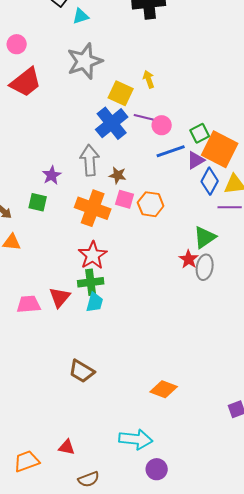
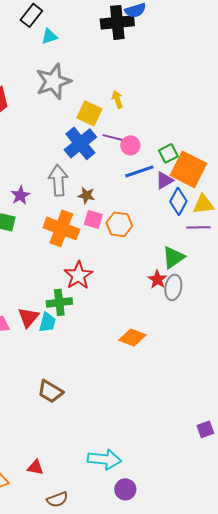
red star: (93, 255) -> (78, 275), moved
cyan trapezoid: (95, 302) -> (47, 322), moved
orange diamond: (164, 389) -> (132, 337), moved

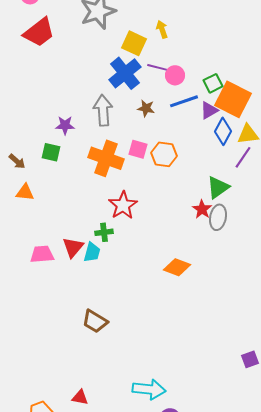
purple star: (20, 195) -> (65, 125), turned 30
brown star: (86, 195) -> (146, 108), moved
purple line: (198, 227) -> (243, 157), turned -55
green cross: (59, 302) -> (104, 232), size x0.7

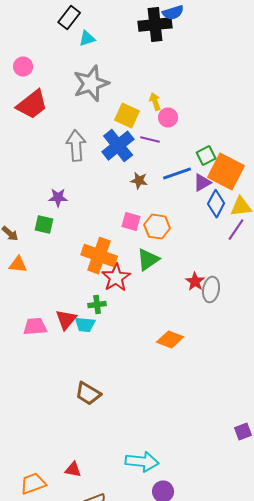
pink circle: (175, 75) -> (168, 118), moved
gray arrow: (103, 110) -> (76, 146), moved
orange cross: (106, 158) -> (99, 256), moved
green triangle: (218, 187) -> (148, 260), moved
cyan trapezoid: (92, 252) -> (85, 325), turned 80

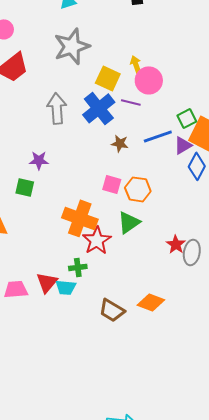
pink circle: (168, 118) -> (149, 80), size x1.4
brown trapezoid: (88, 394) -> (112, 310), moved

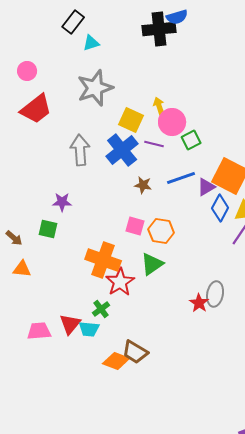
green square: (187, 118) -> (191, 140), moved
red star: (176, 244) -> (199, 303), moved
green cross: (78, 267) -> (101, 309), turned -30
orange diamond: (151, 302) -> (116, 361), moved

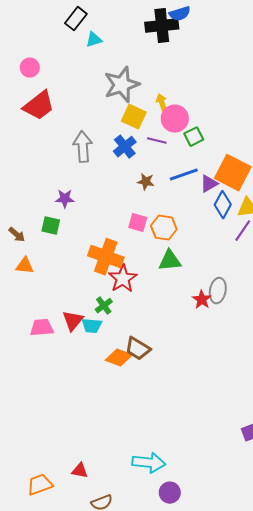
gray star: (95, 88) -> (122, 85), moved
blue cross: (122, 150) -> (125, 147), size x0.7
green triangle: (152, 264) -> (170, 261), moved, turned 30

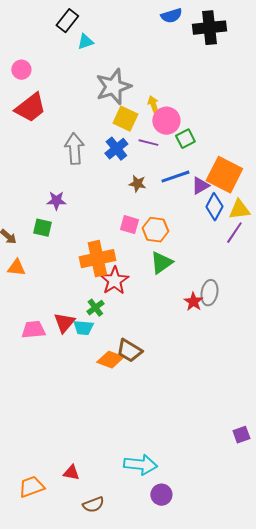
black cross: (162, 26) -> (209, 28), moved
orange cross: (106, 257) -> (97, 259), turned -32
green triangle: (170, 261) -> (161, 263), turned -30

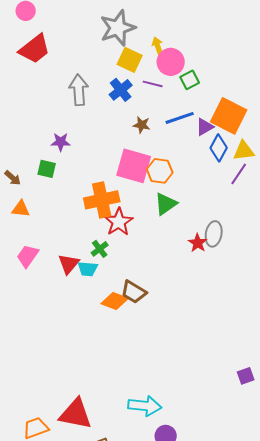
pink square: (129, 225) -> (134, 166), size x1.8
pink trapezoid: (33, 330) -> (28, 256), moved, turned -50
red triangle: (71, 473) -> (76, 414), size x2.0

